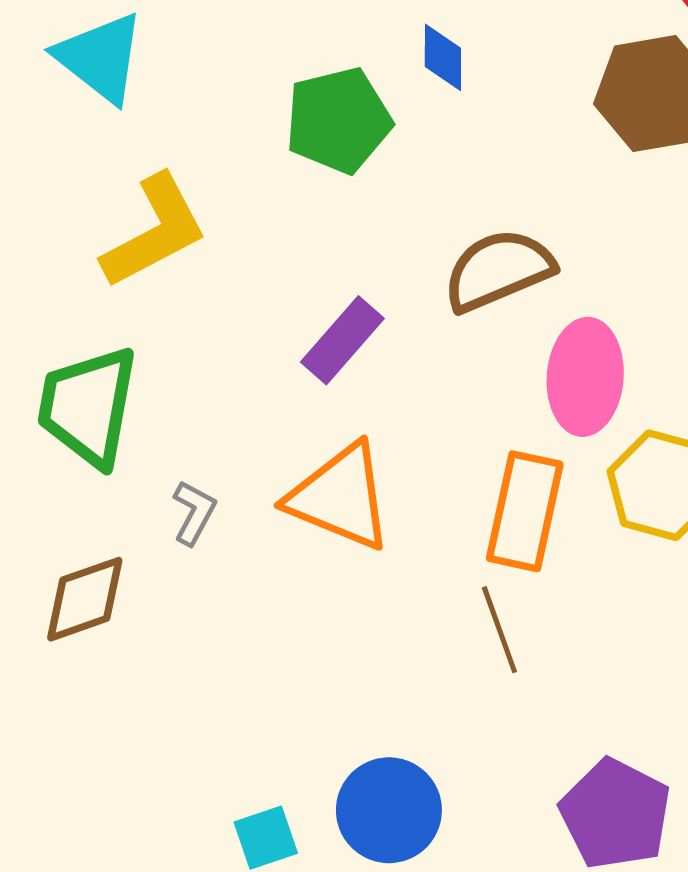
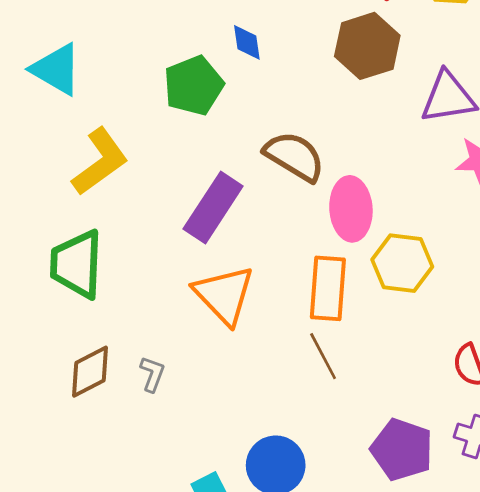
brown semicircle: (498, 270) -> (294, 156), turned 62
purple rectangle: (342, 340) -> (213, 208), size x1.4
orange triangle: (340, 497) -> (224, 295), turned 32
gray L-shape: (194, 513) -> (152, 374), moved

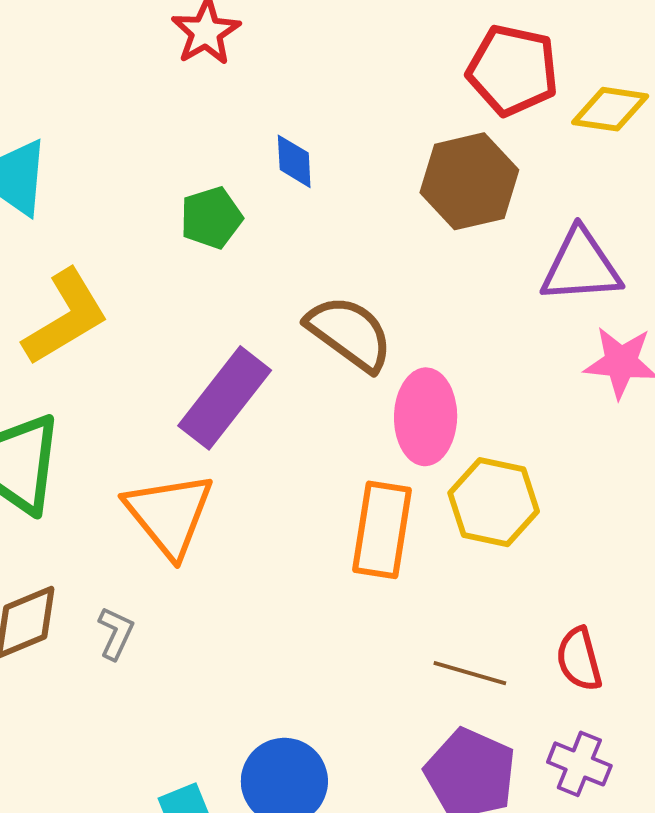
green pentagon: (194, 86) -> (211, 218), size x0.7
orange triangle: (224, 295) -> (169, 515), moved
brown line: (323, 356) -> (470, 673), moved, turned -51

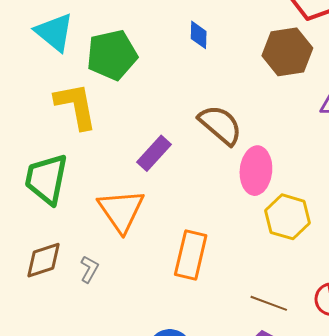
green pentagon: (211, 218) -> (112, 55), moved, size x1.6
yellow L-shape: (66, 317) -> (76, 106), turned -74
purple rectangle: (225, 398) -> (154, 153), size x0.7
orange rectangle: (382, 530) -> (191, 255), moved

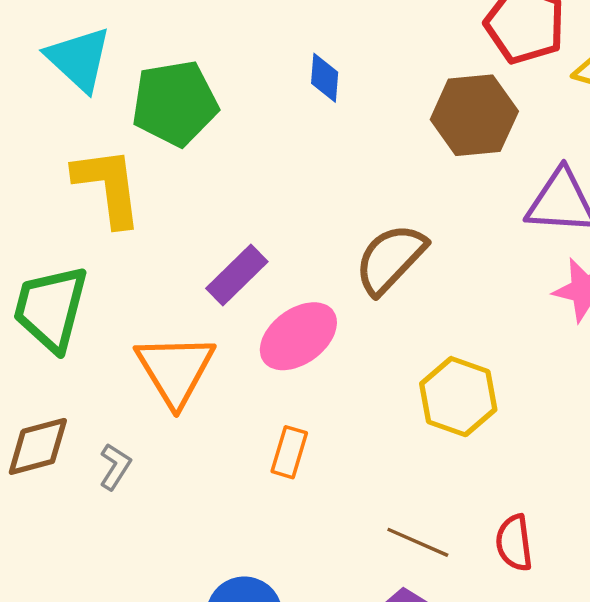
brown semicircle: (220, 125) -> (390, 259), moved, turned -90
pink ellipse: (256, 171) -> (298, 336), moved, turned 45
orange rectangle: (191, 255) -> (289, 452), size x0.6

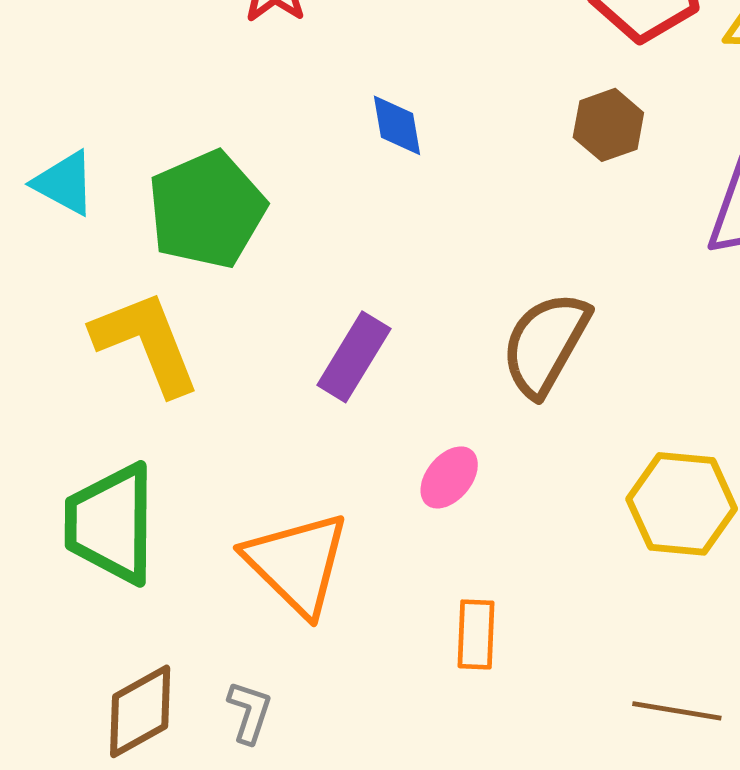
cyan triangle: (79, 59) -> (64, 183), size x0.7
brown hexagon: (474, 115) -> (608, 125), size x0.6
purple rectangle: (237, 275) -> (354, 357), moved
pink ellipse: (298, 336) -> (449, 477), size x0.6

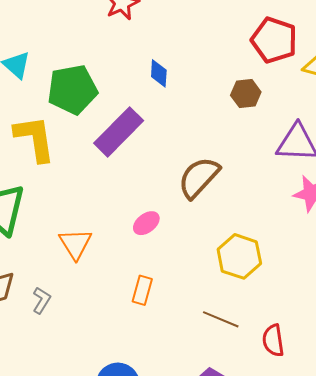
purple rectangle: (354, 357) -> (119, 132), moved, size x1.4
orange triangle: (297, 563) -> (75, 244), size x0.7
brown line: (677, 711) -> (221, 319), moved

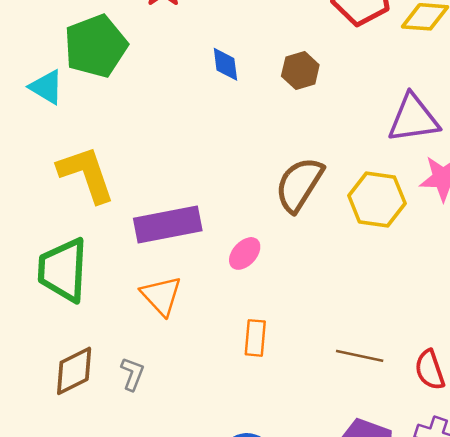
green pentagon: (72, 90) -> (96, 46), moved
brown hexagon: (246, 94) -> (300, 71), moved
purple rectangle: (119, 132) -> (168, 225), moved, turned 45
yellow hexagon: (239, 256) -> (377, 199), moved

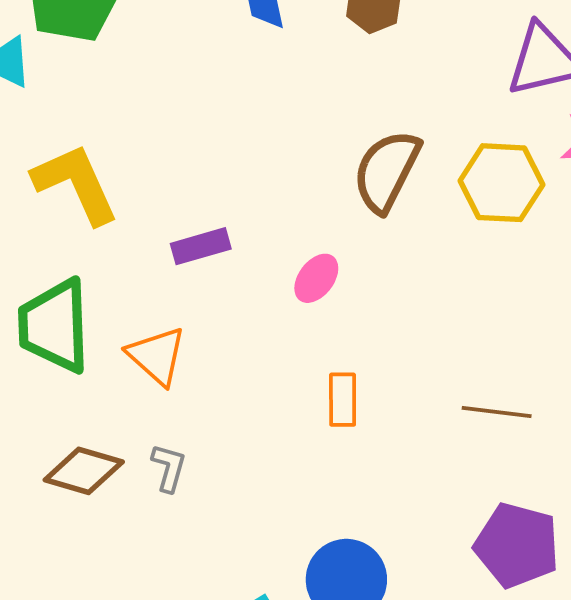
purple rectangle: (168, 225) -> (201, 246), size x0.6
orange triangle: (161, 296) -> (157, 356), moved
brown diamond: (74, 371) -> (84, 471), turned 48

